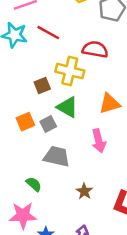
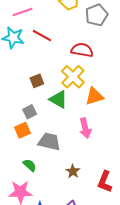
yellow cross: (70, 71) -> (73, 77), moved, turned 30
orange square: (25, 122) -> (22, 130), moved
gray square: (48, 124) -> (30, 112), moved

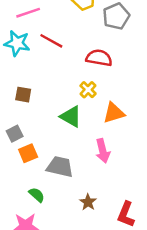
yellow cross: (73, 77) -> (88, 90), size x0.6
brown square: (37, 81) -> (23, 95), moved, turned 32
gray square: (30, 112) -> (15, 134), moved

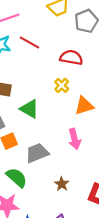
green triangle: (71, 117) -> (30, 109), moved
gray trapezoid: (60, 167) -> (37, 153), turned -35
green semicircle: (37, 195) -> (17, 178), size x1.5

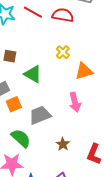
red semicircle: (71, 58) -> (63, 15), moved

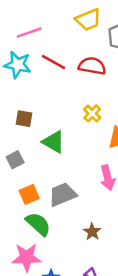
orange square: (14, 104) -> (29, 194), moved

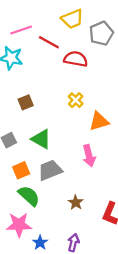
red line: (54, 62) -> (49, 42), moved
brown square: (24, 119) -> (26, 102), moved, turned -32
green triangle: (54, 142) -> (41, 139), moved

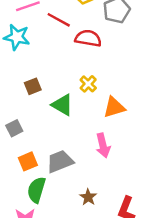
green triangle: (41, 139) -> (62, 105), moved
green semicircle: (29, 196) -> (36, 190), turned -115

